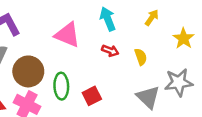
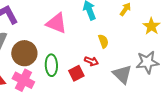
red arrow: (110, 51) -> (91, 61), moved
yellow semicircle: (141, 57) -> (103, 41), moved

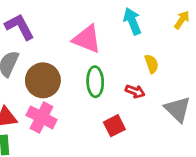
green ellipse: (51, 65) -> (95, 82), moved
red square: (76, 73) -> (114, 126), moved

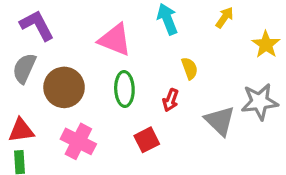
red arrow: (135, 91) -> (171, 100), turned 90
pink cross: (42, 117) -> (78, 141), moved

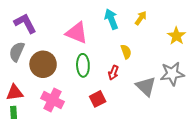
yellow arrow: (225, 17) -> (141, 18), moved

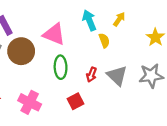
yellow semicircle: (126, 52) -> (104, 41), moved
brown circle: (43, 64) -> (21, 51), moved
gray triangle: (146, 86) -> (117, 76), moved

